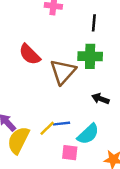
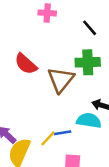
black line: (94, 23) -> (90, 28), turned -42
cyan semicircle: (88, 134) -> (89, 121), moved, turned -125

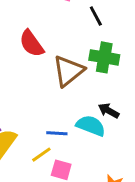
black line: (90, 28) -> (96, 16), moved
yellow line: (48, 138) -> (41, 155), moved

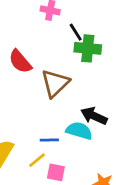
green cross: (104, 57) -> (88, 48), moved
black arrow: (109, 111) -> (94, 116), size x1.4

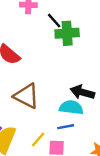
brown triangle: (55, 83) -> (27, 96), moved, turned -40
blue line: (49, 140) -> (66, 127), moved

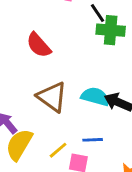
cyan semicircle: (71, 107) -> (95, 97), moved

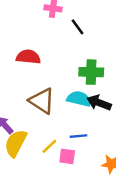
green cross: (111, 30) -> (91, 72), moved
red semicircle: (39, 45) -> (28, 57), turned 140

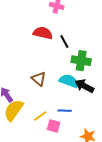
black line: (78, 27) -> (64, 41), moved
red semicircle: (28, 57) -> (43, 33), moved
brown triangle: (42, 101) -> (39, 79), size x0.7

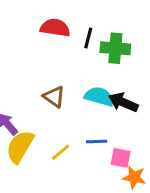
black line: (64, 41) -> (88, 38), turned 48
green cross: (81, 61) -> (115, 48), moved
pink square: (54, 126) -> (121, 158), moved

